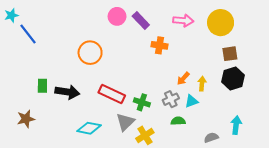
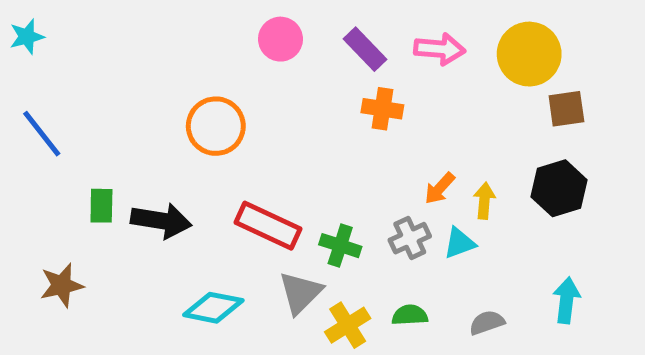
purple rectangle: (141, 21) -> (365, 49), moved
blue line: (28, 34) -> (42, 134), moved
brown square: (230, 54) -> (566, 109), moved
green semicircle: (178, 121) -> (410, 315), moved
gray semicircle: (211, 138) -> (487, 323), moved

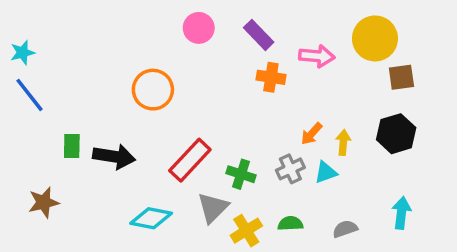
cyan star: (27, 37) -> (22, 53), moved
pink arrow: (440, 49) -> (317, 56), moved
red rectangle: (268, 226) -> (190, 160), turned -72

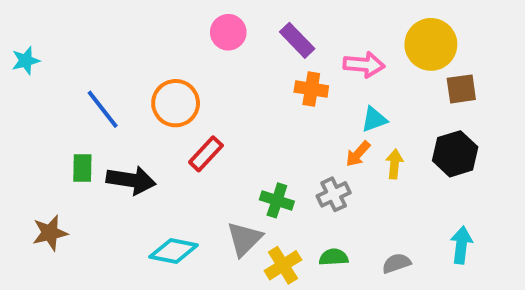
blue line: (29, 95) -> (103, 109), moved
red rectangle: (190, 160) -> (206, 154), moved, size x0.7
cyan triangle: (326, 172) -> (374, 119), moved

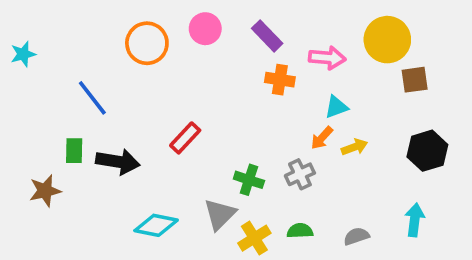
orange circle: (176, 103) -> (147, 43), moved
black hexagon: (455, 154) -> (427, 151), moved
yellow arrow: (394, 164) -> (355, 147), turned 65
brown star: (50, 233) -> (45, 191), moved

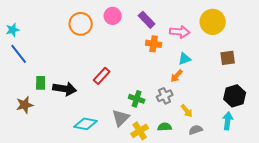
brown square: (415, 80) -> (228, 58), moved
blue line: (92, 98) -> (19, 54), moved
yellow arrow: (355, 147) -> (187, 111), moved, turned 72
black hexagon: (427, 151) -> (235, 96), moved

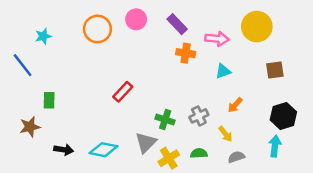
cyan star: (13, 30) -> (43, 36), moved
orange arrow: (177, 76) -> (235, 105), moved
black arrow: (65, 89) -> (64, 150), moved, size x0.7

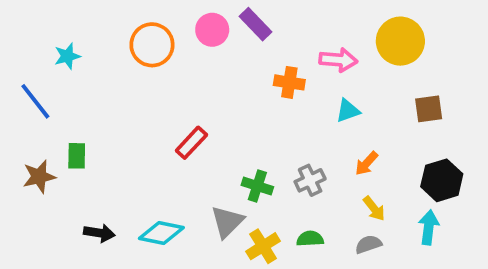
purple rectangle: (177, 24) -> (255, 24), moved
brown star: (30, 127) -> (39, 177), moved
yellow arrow: (225, 134) -> (374, 209), moved

